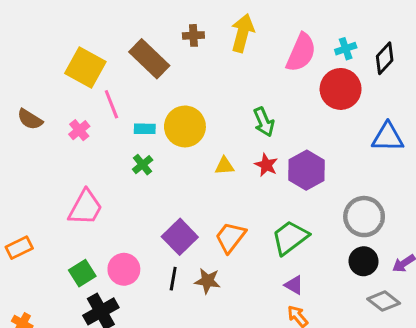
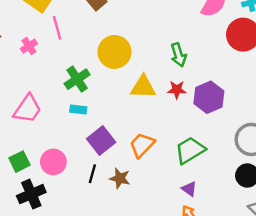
cyan rectangle: (145, 129) -> (78, 109), moved
green cross: (143, 165) -> (77, 79), size x1.5
red star: (266, 165) -> (177, 90), turned -30
yellow triangle: (224, 166) -> (143, 87), size x1.6

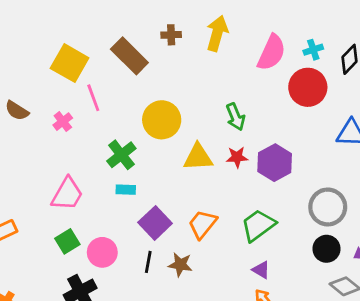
green square: (19, 162) -> (67, 241), moved

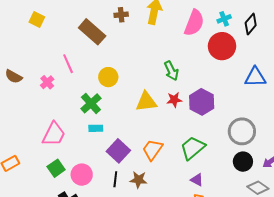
yellow square: (70, 63) -> (37, 19), moved, size x0.6
yellow circle: (162, 120) -> (108, 77), moved, size x0.7

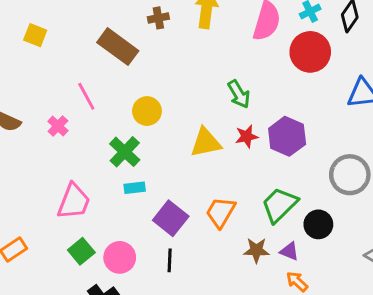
black circle: (243, 162) -> (318, 224), moved
brown star: (138, 180) -> (256, 250), moved

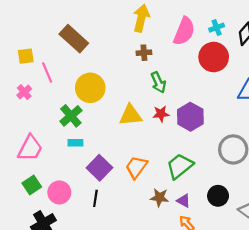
brown cross: (158, 18) -> (144, 53), moved
yellow square: (35, 35) -> (26, 56), moved, turned -35
yellow circle: (147, 111) -> (90, 88), size x1.4
black circle: (318, 224) -> (218, 196), moved

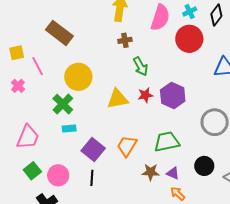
green trapezoid: (180, 166) -> (167, 142), turned 32

